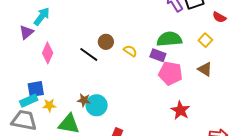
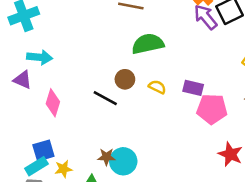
cyan arrow: (42, 16) -> (40, 57), turned 66
purple triangle: (26, 32) -> (23, 80), turned -49
green semicircle: (169, 39) -> (148, 44), moved

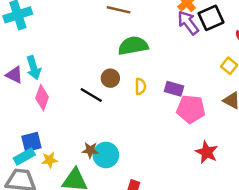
cyan arrow: (40, 57) -> (34, 68), moved, turned 65
yellow semicircle: (157, 87) -> (140, 86), turned 63

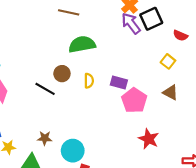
pink pentagon: (191, 109) -> (134, 100), turned 30
cyan circle: (106, 155) -> (73, 151), moved

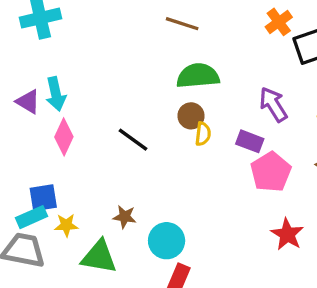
purple arrow: (131, 23) -> (273, 104), moved
brown circle: (62, 74) -> (191, 116), moved

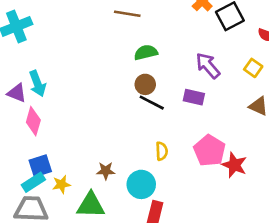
green semicircle: (198, 76) -> (146, 52), size x0.7
yellow semicircle: (203, 134) -> (162, 151), moved
pink diamond: (64, 137) -> (33, 121), moved
black line: (133, 140) -> (152, 103), moved
pink pentagon: (271, 172) -> (209, 151), moved

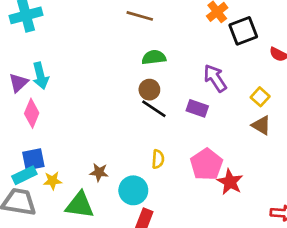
yellow square: (253, 68) -> (260, 97), moved
purple triangle: (17, 93) -> (18, 83), turned 48

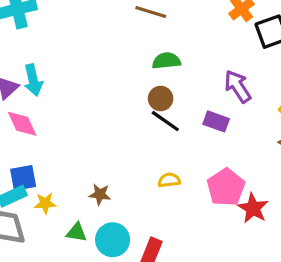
pink diamond: (32, 113) -> (22, 124), turned -48
yellow semicircle: (158, 159) -> (169, 180), turned -102
cyan circle: (133, 190) -> (113, 240), moved
green triangle: (80, 205) -> (77, 232), size x0.6

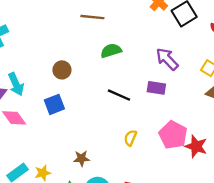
brown circle: (161, 98) -> (62, 70), moved
blue square: (23, 178) -> (54, 104), moved
yellow semicircle: (169, 180) -> (130, 138), turned -49

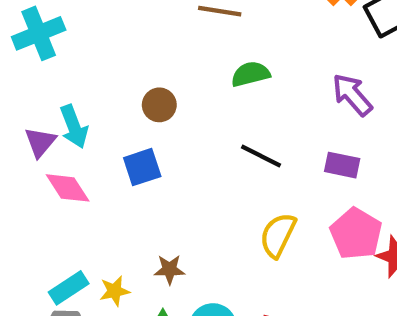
purple rectangle: (156, 88) -> (342, 165), moved
yellow semicircle: (130, 138) -> (278, 235), size x1.5
brown star: (82, 158) -> (169, 269), moved

